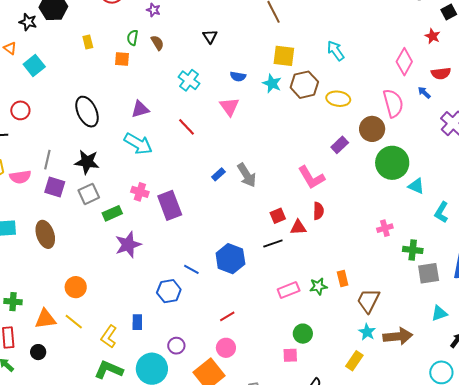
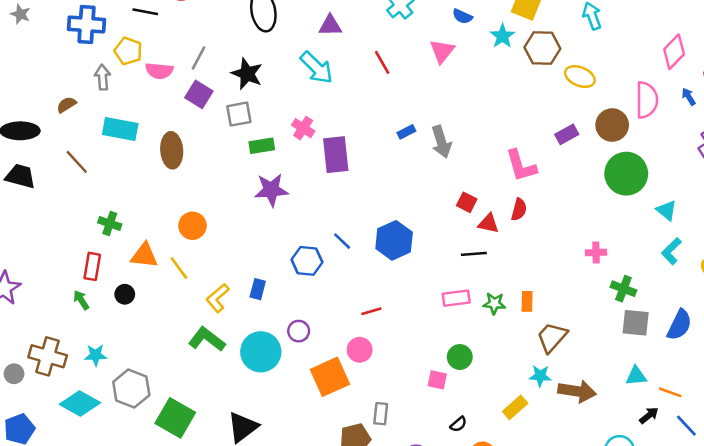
cyan triangle: (416, 186) -> (667, 210), moved
red square: (278, 216) -> (467, 202), turned 35
black line: (273, 243) -> (474, 254), moved
cyan star: (367, 332) -> (540, 376), turned 30

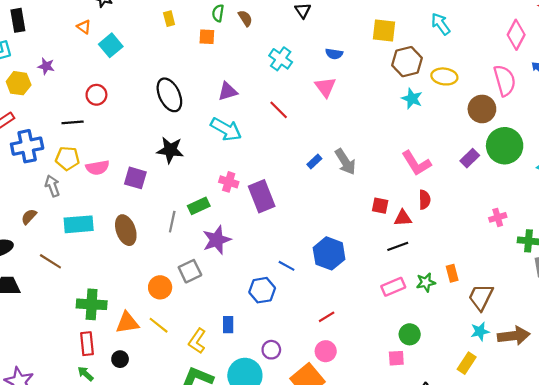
cyan star: (502, 36) -> (412, 99), moved
gray line: (199, 58) -> (172, 222), moved
gray square: (239, 114) -> (190, 271), moved
purple rectangle: (567, 134) -> (470, 158), moved
green cross: (110, 223) -> (92, 304), size x1.5

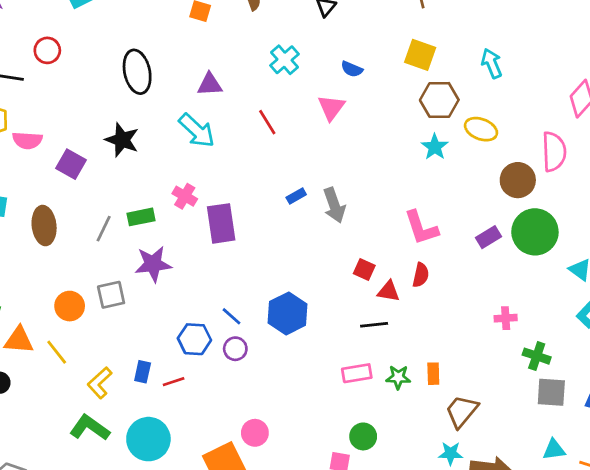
red line: (327, 317) -> (174, 382), moved
purple circle: (271, 350) -> (235, 349), moved

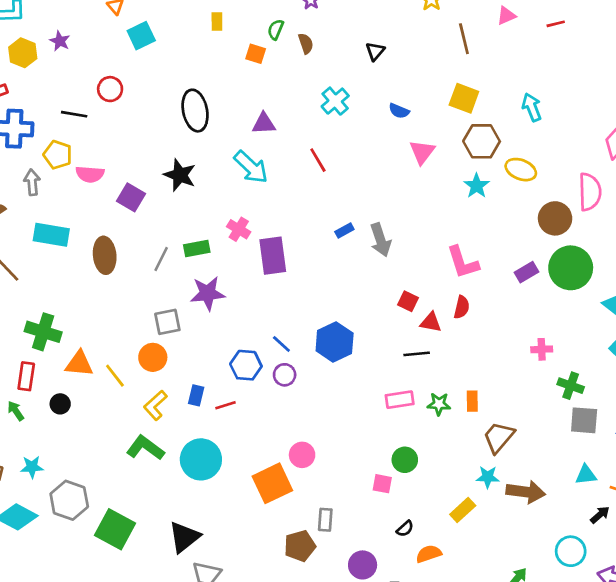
pink triangle: (331, 108) -> (422, 152), moved
orange circle: (70, 306) -> (153, 357), moved

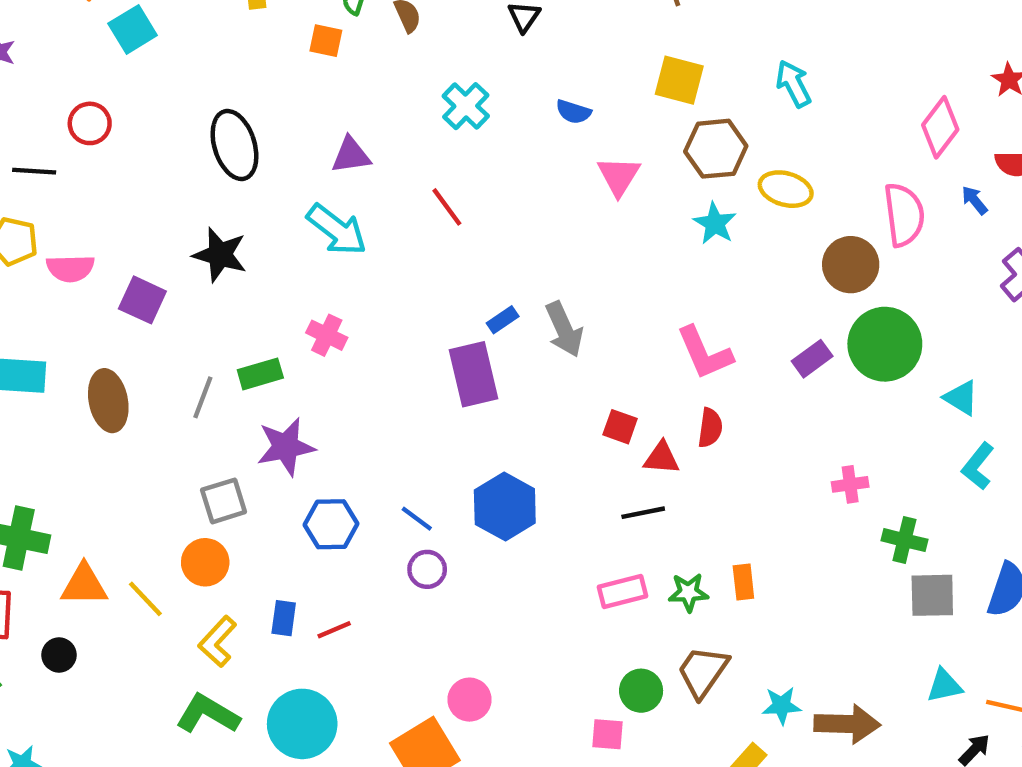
purple rectangle: (273, 256) -> (473, 374), moved
blue hexagon: (246, 365) -> (331, 524), moved
brown trapezoid: (499, 437) -> (703, 672), moved

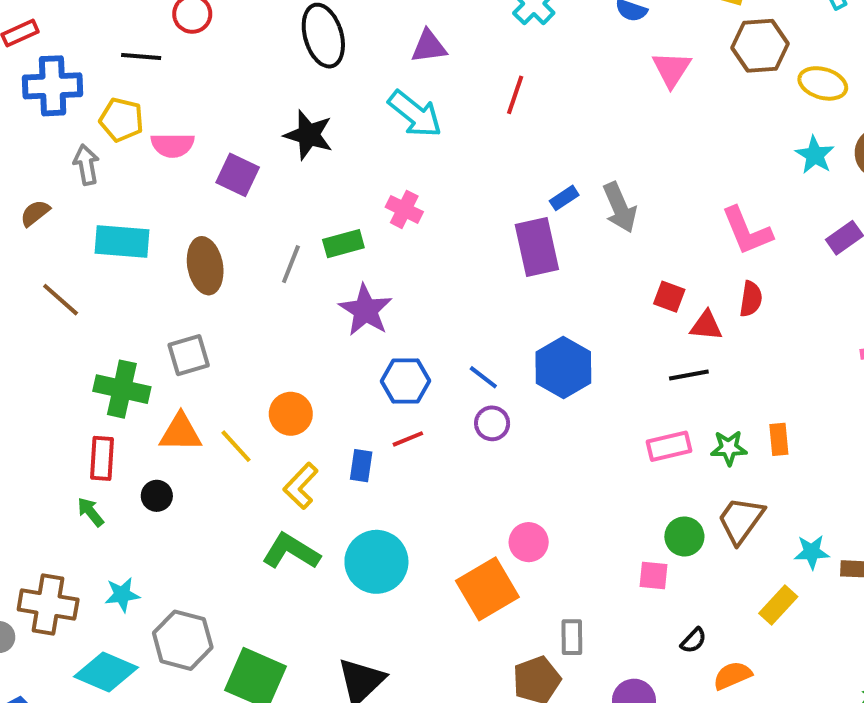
red line: (447, 207) -> (515, 95), turned 54
cyan star: (715, 223) -> (815, 155), moved
purple star: (286, 447) -> (366, 310), turned -30
gray square: (224, 501) -> (189, 355), moved
red line: (334, 630) -> (408, 439), moved

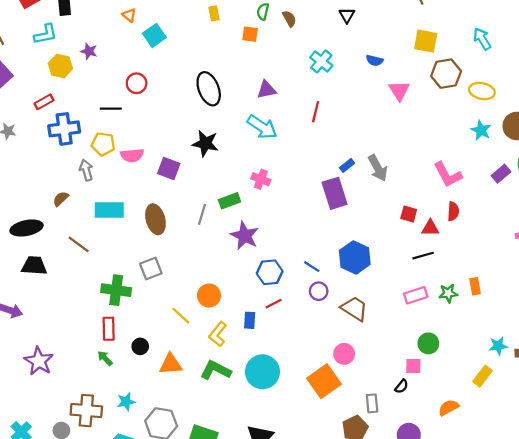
orange triangle: (181, 433) -> (171, 364), moved
brown trapezoid: (741, 520) -> (354, 309), moved, turned 92
black semicircle: (693, 640) -> (402, 386), moved
orange semicircle: (732, 676) -> (449, 408), moved

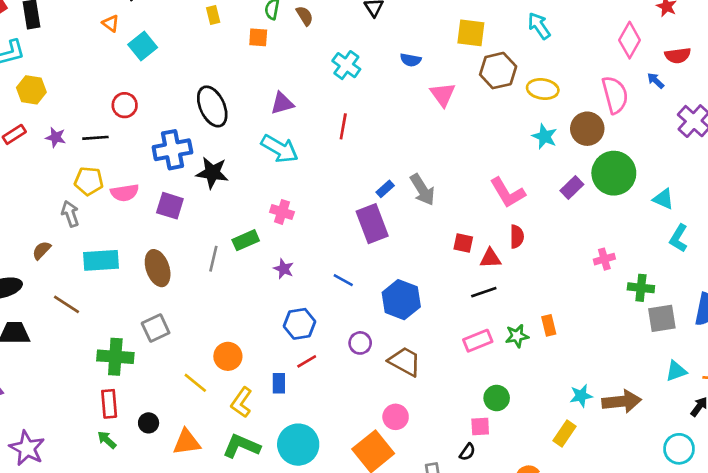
purple star: (89, 51) -> (56, 137), moved
blue cross: (64, 129) -> (172, 150), moved
purple star: (245, 236) -> (284, 269), moved, size x0.6
blue line: (312, 267) -> (343, 280), moved

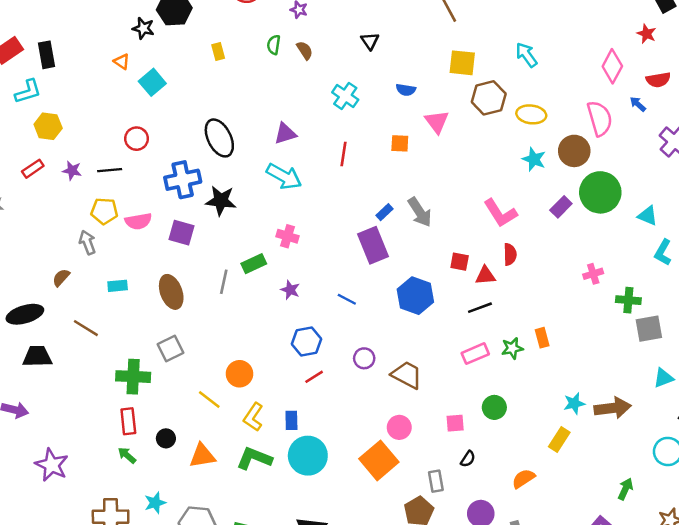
orange square: (258, 37) -> (400, 143), moved
cyan rectangle: (101, 260) -> (118, 286), size x0.6
blue hexagon: (401, 300) -> (415, 296), moved
blue rectangle: (279, 383) -> (291, 420), moved
pink square: (480, 426) -> (455, 423), moved

